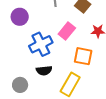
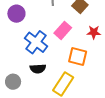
blue cross: (41, 44) -> (36, 42), turned -30

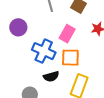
orange square: (78, 56) -> (70, 58), moved

